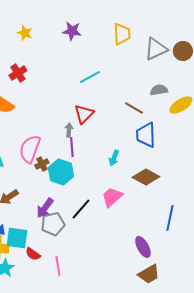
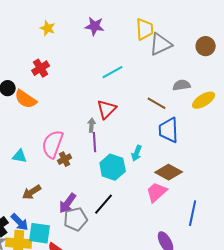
gray triangle: (156, 49) -> (161, 44), moved
cyan hexagon: (61, 172) -> (113, 167), moved
pink trapezoid: (112, 197) -> (157, 192), moved

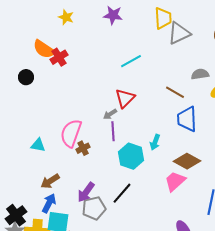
orange semicircle: (26, 99) -> (44, 49), moved
gray arrow: (92, 125) -> (110, 114), turned -128
blue arrow: (20, 222) -> (49, 203), moved, turned -108

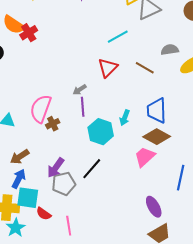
cyan line: (131, 61) -> (118, 37), moved
red triangle: (125, 98) -> (108, 68), moved
blue trapezoid: (187, 119) -> (157, 111), moved

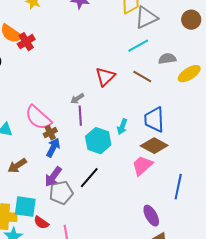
cyan line: (118, 37) -> (138, 46), moved
pink semicircle: (41, 109) -> (38, 118), turned -68
blue arrow: (19, 179) -> (53, 148), moved

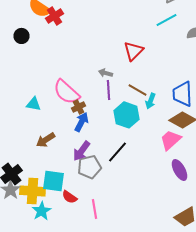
brown line: (142, 77) -> (138, 90), moved
gray arrow: (77, 99) -> (106, 73), turned 48
purple ellipse: (151, 216) -> (180, 170), moved

